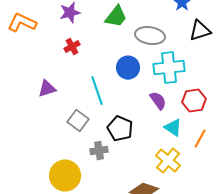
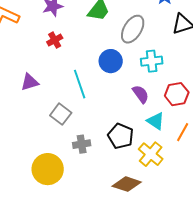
gray ellipse: (150, 36) -> (133, 29), turned -68
cyan cross: (169, 68) -> (152, 61), size x0.7
black pentagon: (120, 129) -> (121, 136), moved

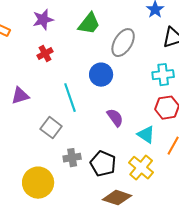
cyan cross: (152, 61) -> (163, 75), moved
purple semicircle: (141, 94) -> (115, 118), moved
black pentagon: (121, 136) -> (103, 164), moved

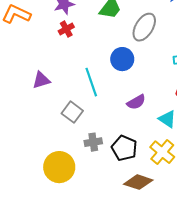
red cross: (45, 54) -> (66, 29), moved
purple semicircle: (115, 118) -> (136, 102), turned 96

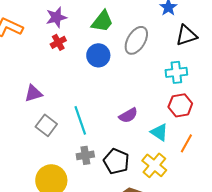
blue circle: (122, 59) -> (98, 55), moved
cyan line: (91, 82) -> (80, 120), moved
gray square: (72, 112) -> (46, 125), moved

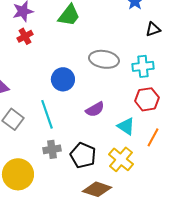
black triangle: (186, 35) -> (153, 29), size x0.7
gray ellipse: (136, 40) -> (104, 59), moved, turned 68
blue circle: (98, 55) -> (63, 79), moved

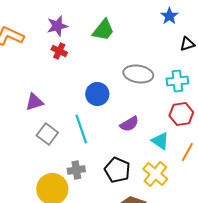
red cross: (25, 36) -> (59, 51), turned -35
gray cross: (52, 149) -> (76, 170), moved

